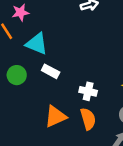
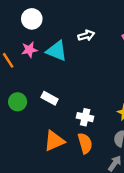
pink star: (20, 12) -> (29, 50), moved
cyan triangle: (37, 44) -> (57, 51), moved

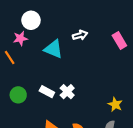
pink star: (29, 50) -> (20, 38), moved
white cross: (85, 117) -> (67, 92), moved, turned 32

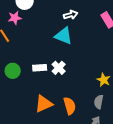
cyan triangle: (53, 49) -> (64, 36), moved
white rectangle: (47, 92) -> (40, 68), turned -32

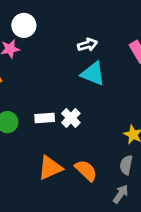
cyan triangle: (64, 36) -> (93, 74), moved
orange semicircle: (70, 106) -> (86, 171), turned -30

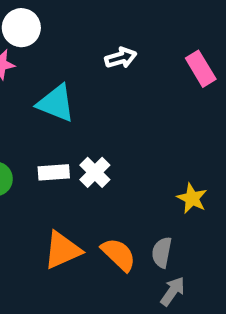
cyan triangle: (93, 74) -> (56, 103), moved
gray semicircle: (126, 165) -> (162, 252), moved

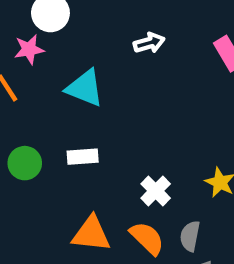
white cross: (95, 172) -> (156, 191), moved
orange triangle: (62, 250) -> (91, 234), turned 30

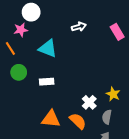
green circle: (25, 163) -> (19, 72), moved
white cross: (156, 191) -> (89, 102), moved
gray semicircle: (190, 236) -> (107, 117), moved

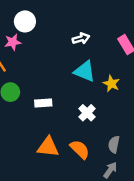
cyan triangle: (48, 48) -> (85, 71), moved
yellow star: (113, 94) -> (111, 84), moved
white cross: (89, 102) -> (87, 113), moved

